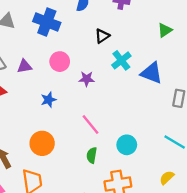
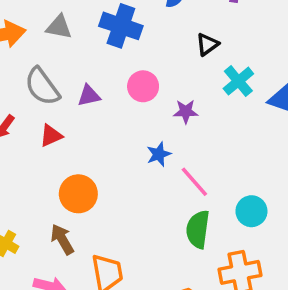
blue star: (49, 100) -> (159, 154), moved
orange circle: (42, 143) -> (78, 194), moved
green semicircle: (92, 155) -> (198, 229), size x1.5

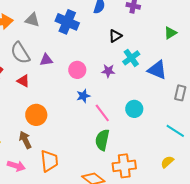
pink circle: (143, 86) -> (77, 70), moved
purple star: (186, 112) -> (108, 71), moved
red triangle: (51, 136) -> (23, 81), turned 48
cyan circle: (251, 211) -> (134, 109), moved

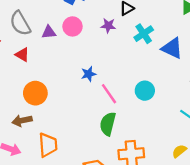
pink circle: (77, 70) -> (72, 26), moved
purple star: (108, 71) -> (108, 26), moved
brown arrow: (25, 140) -> (22, 121), turned -78

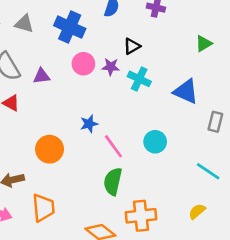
pink circle: (72, 26) -> (83, 64), moved
cyan cross: (144, 34) -> (139, 79), moved, turned -30
orange circle: (35, 93) -> (50, 149), moved

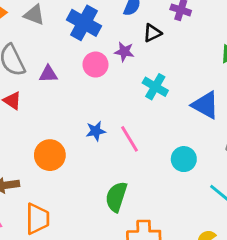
black triangle: (132, 46) -> (152, 33), moved
purple star: (111, 67) -> (124, 52), moved
cyan circle: (155, 142) -> (184, 159), moved
pink line: (113, 146) -> (130, 139), moved

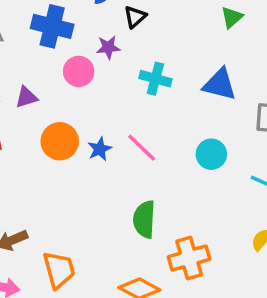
orange circle: (50, 155) -> (60, 141), moved

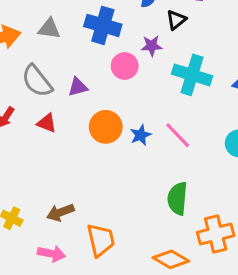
cyan cross: (155, 79) -> (192, 75), size x1.4

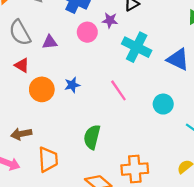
orange circle: (106, 127) -> (42, 89), moved
blue star: (141, 135) -> (72, 85), moved
green semicircle: (177, 198) -> (92, 137), moved

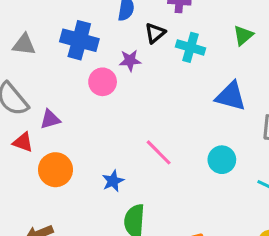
purple triangle: (50, 42) -> (50, 119), moved
cyan cross: (137, 47) -> (190, 47), moved, size x0.7
blue star: (72, 85) -> (113, 181), moved

